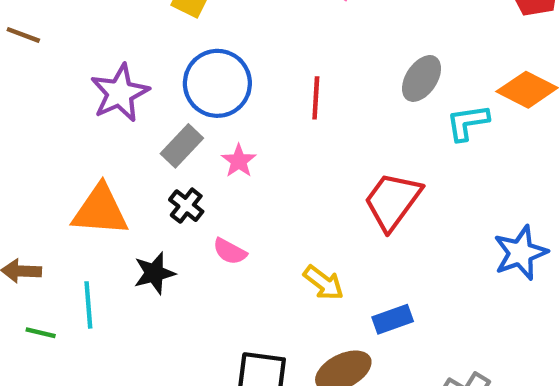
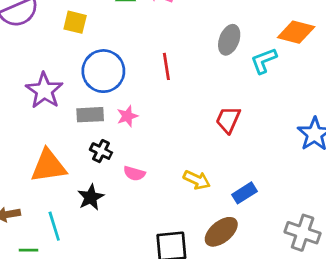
gray rectangle: (182, 146) -> (90, 115), turned 56
pink star: (239, 161) -> (127, 116), turned 30
red trapezoid: (392, 201) -> (228, 120), size x0.7

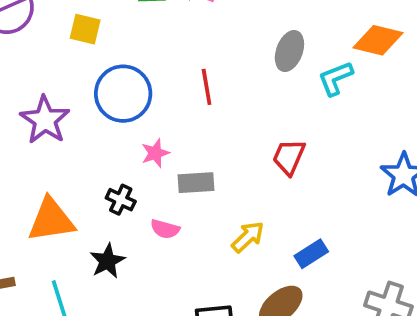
gray rectangle: (90, 115) -> (196, 183), moved
yellow arrow: (197, 180) -> (248, 237), turned -68

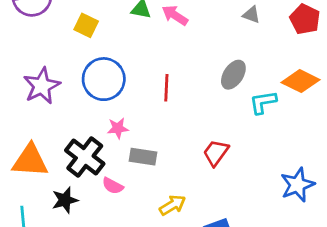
black cross: (121, 200) -> (85, 157), size x1.8

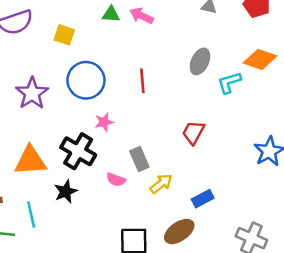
gray rectangle: (143, 157) -> (139, 159), moved, turned 65
pink semicircle: (113, 186) -> (116, 180), moved

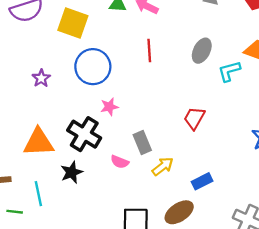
yellow square: (64, 35) -> (73, 23), size x1.5
red line: (142, 81) -> (149, 51), moved
purple star: (32, 93) -> (41, 78), size x0.6

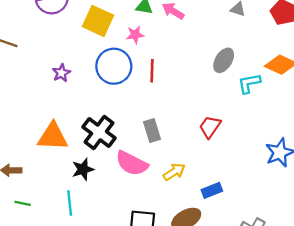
red line: (149, 51) -> (152, 71), moved
pink star: (109, 107) -> (135, 35), moved
gray rectangle: (142, 143) -> (152, 131), moved
pink semicircle: (120, 162) -> (132, 163), size x1.8
cyan line: (38, 194) -> (70, 203), moved

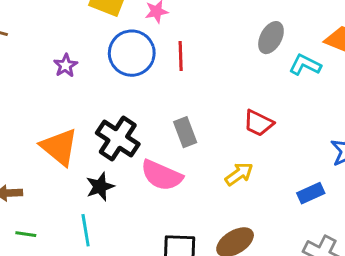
cyan L-shape: (249, 83) -> (305, 65), turned 40
red trapezoid: (210, 127) -> (258, 123), turned -95
orange triangle: (53, 136) -> (59, 147), turned 40
yellow arrow: (174, 172) -> (239, 174), moved
blue rectangle: (212, 190) -> (311, 193), moved

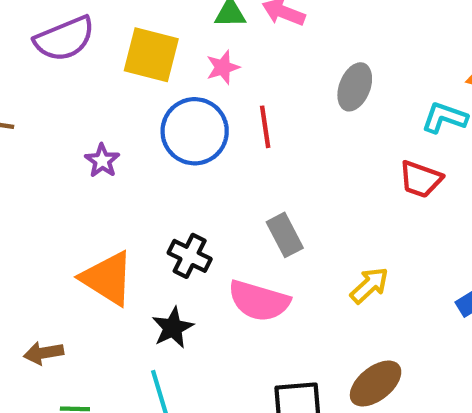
gray ellipse: (271, 38) -> (355, 87), moved
red trapezoid: (258, 123) -> (421, 179), moved
black cross: (118, 139) -> (190, 256), size x0.7

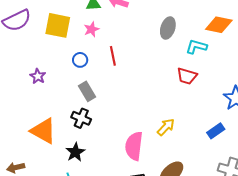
gray ellipse: (355, 87) -> (168, 28), moved
blue circle: (195, 131) -> (80, 60), size x0.5
gray rectangle: (285, 235) -> (87, 91), moved
pink semicircle: (259, 301) -> (134, 146), moved, turned 84

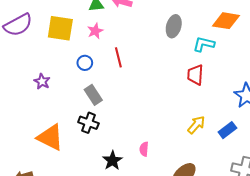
red trapezoid: (187, 76) -> (195, 75), turned 80
yellow arrow: (166, 127) -> (196, 125), moved
pink semicircle: (134, 146) -> (144, 149), size x0.5
black star: (75, 152) -> (112, 161), moved

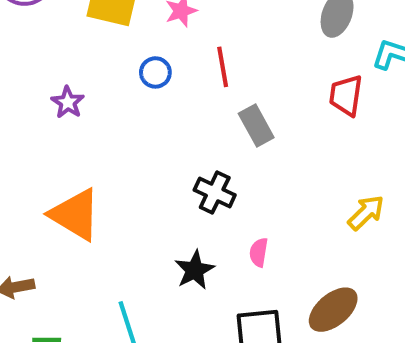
red trapezoid: (195, 75) -> (346, 95), moved
gray rectangle: (93, 95) -> (256, 125), moved
black cross: (88, 123) -> (215, 193), moved

